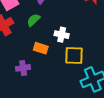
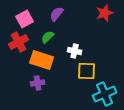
orange rectangle: (41, 48) -> (42, 60), moved, size x1.6

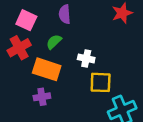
purple semicircle: (57, 14) -> (65, 14), turned -42
pink square: (25, 19) -> (26, 20), turned -36

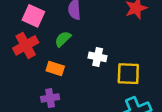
orange rectangle: (47, 69) -> (55, 68), size x0.6
yellow square: (101, 82) -> (128, 74), moved

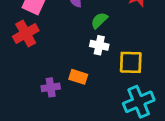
green semicircle: (63, 39) -> (99, 20), moved
orange rectangle: (55, 68) -> (78, 77), moved

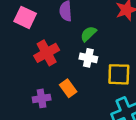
red cross: (26, 34) -> (47, 53), moved
orange rectangle: (78, 77) -> (68, 88), turned 36

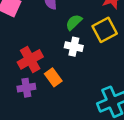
red cross: (47, 53) -> (30, 59), moved
yellow square: (119, 74) -> (105, 30), moved, turned -30

